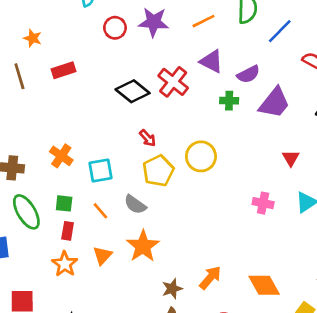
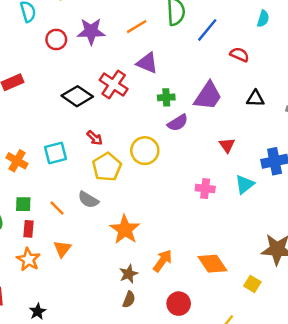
purple semicircle: (248, 74) -> (178, 123), moved
cyan square: (100, 171) -> (55, 153), moved
orange star: (143, 246) -> (125, 230), moved

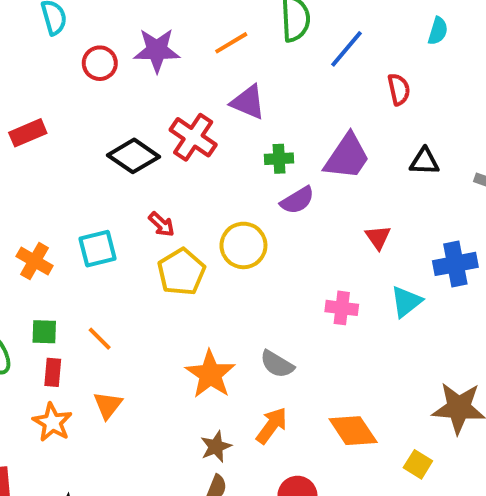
red semicircle: (239, 55) -> (399, 89), turned 54
gray semicircle: (88, 200) -> (277, 364), moved

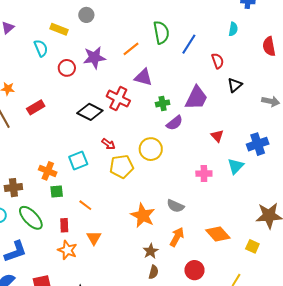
black triangle: (424, 161) -> (235, 85), moved, turned -35
yellow pentagon: (181, 272) -> (122, 166), turned 30
green square: (44, 332) -> (57, 192), moved

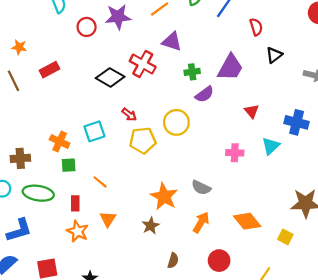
blue cross: (258, 144) -> (297, 122), turned 30
green ellipse: (31, 218) -> (38, 193), turned -40
brown star: (151, 251) -> (151, 226), moved

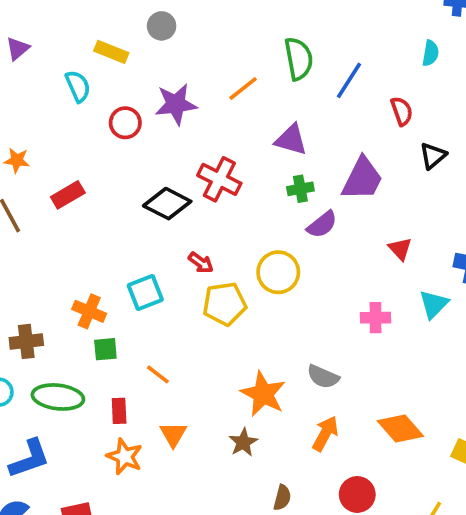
purple triangle: (172, 42) -> (291, 140), moved

